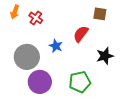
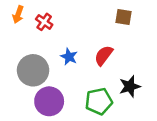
red semicircle: (81, 34) -> (104, 55), moved
black star: (105, 56) -> (130, 86), moved

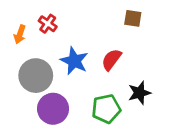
orange arrow: (18, 15) -> (20, 34), moved
blue star: (69, 57) -> (74, 61), size x1.5

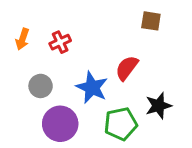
red cross: (48, 24) -> (60, 42), moved, turned 30
blue star: (74, 61) -> (92, 87), moved
gray circle: (36, 76) -> (41, 86), size x0.6

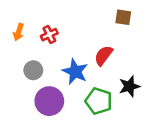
green pentagon: (121, 124) -> (99, 101), turned 30

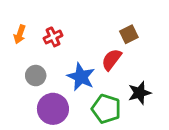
brown square: (123, 17) -> (129, 34), moved, turned -35

